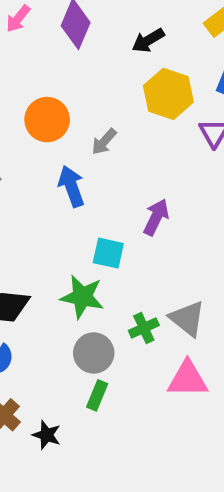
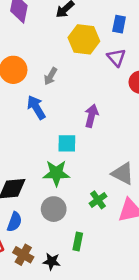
green cross: (144, 328) -> (98, 200), moved
gray circle: (94, 353) -> (54, 209), moved
green rectangle: (97, 395) -> (78, 241), moved

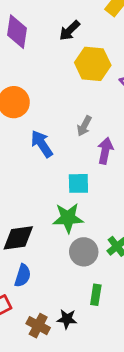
gray arrow: (51, 76) -> (84, 126), moved
gray circle: (54, 209) -> (84, 252), moved
brown cross: (23, 255) -> (38, 326), moved

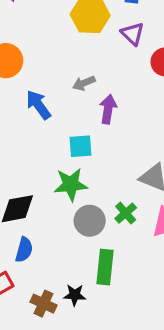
gray arrow: (84, 126) -> (84, 83), turned 42
green rectangle: (96, 295) -> (105, 267), size x1.5

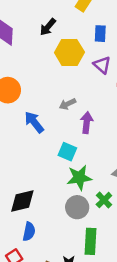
cyan square: (80, 146) -> (67, 152), turned 30
green star: (71, 184) -> (79, 178), moved

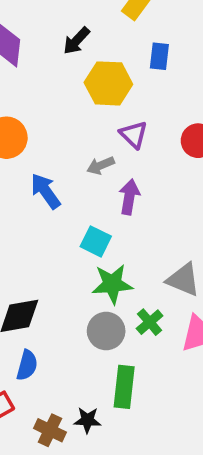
purple triangle: (102, 65) -> (134, 135), moved

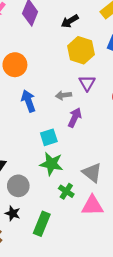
cyan square: (96, 241) -> (49, 137), turned 30
green cross: (150, 322) -> (66, 191), turned -32
gray circle: (106, 331) -> (18, 186), moved
black star: (87, 420) -> (13, 213), moved

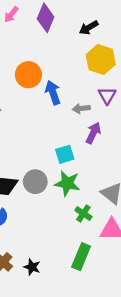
blue arrow: (28, 101) -> (53, 93), moved
gray circle: (18, 186) -> (35, 182), moved
black star: (13, 213) -> (32, 267), moved
green rectangle: (42, 224) -> (81, 257), moved

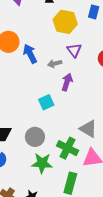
gray circle: (35, 182) -> (35, 137), moved
green star: (67, 183) -> (42, 163), moved
green cross: (83, 213) -> (68, 148), size x1.5

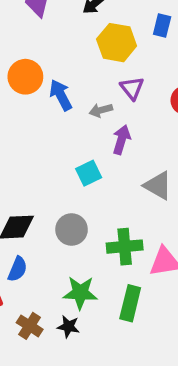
gray triangle: (88, 129) -> (158, 186), moved
green cross: (68, 148) -> (125, 247), turned -30
green star: (42, 163) -> (80, 293), moved

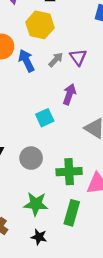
yellow hexagon: (117, 43) -> (40, 25), moved
gray arrow: (101, 110) -> (56, 60), moved, turned 147
black star: (68, 327) -> (39, 237), moved

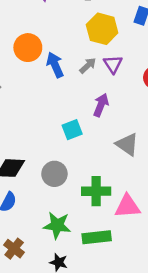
yellow hexagon: (40, 25) -> (102, 29), moved
green rectangle: (72, 213) -> (97, 237), turned 65

